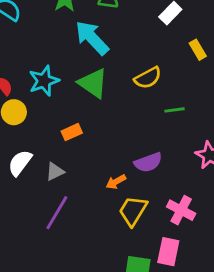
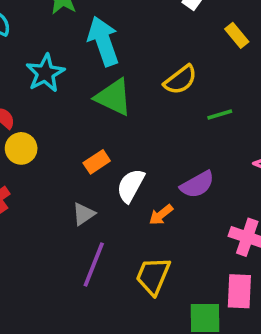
cyan arrow: (92, 38) -> (103, 41), turned 33
cyan star: (44, 81) -> (45, 73), moved
white semicircle: (20, 163) -> (131, 186), moved
yellow trapezoid: (133, 211) -> (153, 276), moved

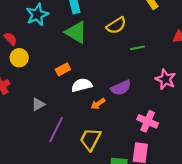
white semicircle: (131, 186) -> (82, 85), turned 42
gray triangle: (83, 214) -> (38, 104), moved

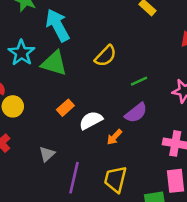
yellow semicircle: (116, 25) -> (106, 56), moved
green triangle: (76, 32) -> (54, 63), moved
green line: (138, 48) -> (139, 81), moved

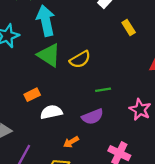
green triangle: (54, 63) -> (49, 55), moved
orange arrow: (114, 137) -> (71, 142), moved

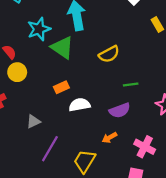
green triangle: (49, 55) -> (62, 47), moved
orange arrow: (71, 142) -> (110, 138), moved

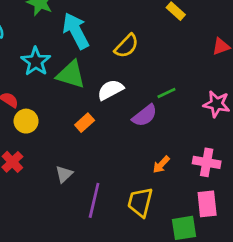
yellow semicircle: (109, 54) -> (127, 46), moved
white semicircle: (79, 105) -> (110, 90), moved
purple semicircle: (120, 110) -> (145, 116), moved

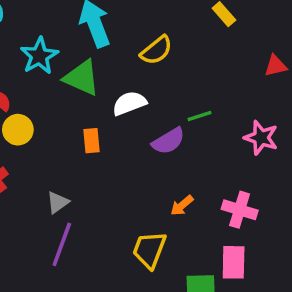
orange rectangle: (85, 123) -> (92, 141), turned -60
purple line: (94, 200) -> (62, 244), moved

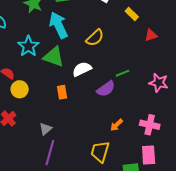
red triangle: (276, 66) -> (151, 35), moved

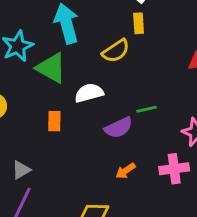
yellow rectangle: (132, 14) -> (139, 23), moved, turned 32
orange arrow: (117, 125) -> (125, 171), moved
pink cross: (150, 125) -> (174, 169), moved, turned -30

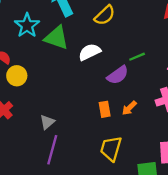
orange rectangle: (54, 121) -> (105, 109), moved

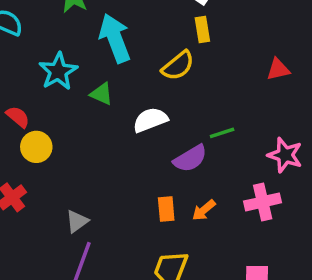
green triangle: (56, 38) -> (102, 94), size x0.6

